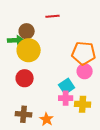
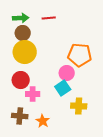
green arrow: (16, 40) -> (21, 18), moved
pink circle: (85, 71) -> (67, 73), moved
pink cross: (66, 98) -> (33, 94), moved

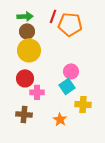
red line: (49, 18) -> (53, 16), turned -64
orange pentagon: (80, 55) -> (70, 24), moved
orange star: (43, 121) -> (60, 119), moved

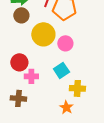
yellow circle: (29, 50) -> (43, 34), moved
pink circle: (71, 71) -> (65, 43), moved
orange star: (60, 119) -> (66, 107), moved

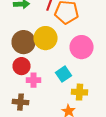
brown circle: (21, 15) -> (24, 42), moved, size x1.5
pink circle: (65, 43) -> (82, 47), moved, size x1.5

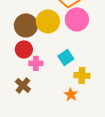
pink circle: (82, 47) -> (77, 19), moved
brown cross: (20, 102) -> (23, 85), turned 35

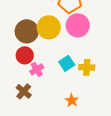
pink cross: (36, 63) -> (37, 69), turned -32
yellow cross: (82, 75) -> (87, 67), moved

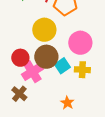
pink circle: (78, 25) -> (80, 43), moved
brown circle: (27, 31) -> (46, 57), moved
pink cross: (37, 69) -> (32, 72), size x1.5

